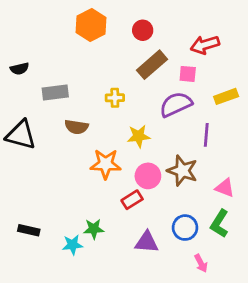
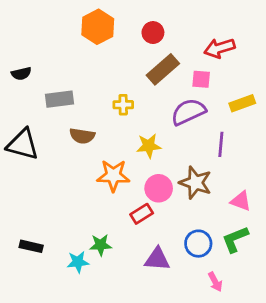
green L-shape: (219, 224) -> (235, 239), turned 36

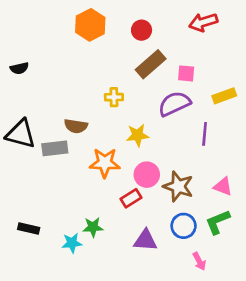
red arrow: (220, 48) -> (203, 22), moved
gray rectangle: (59, 99) -> (55, 148), moved
brown star: (195, 183) -> (178, 186), moved

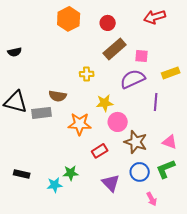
pink circle: (147, 175) -> (118, 122), moved
purple triangle: (145, 240) -> (111, 183), turned 42

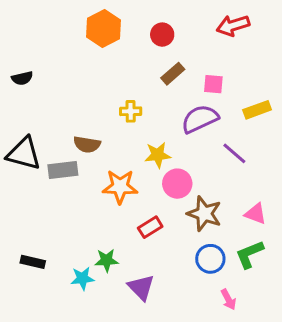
brown rectangle: (115, 49) -> (173, 74), size x0.7
purple line: (156, 102) -> (234, 153), turned -54
purple triangle: (111, 183) -> (141, 287), moved

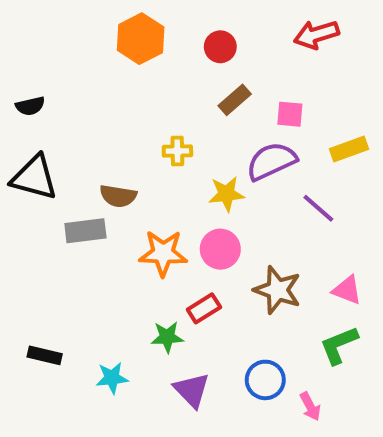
black triangle: (24, 153) -> (34, 178), moved
yellow star: (158, 155) -> (226, 194), moved
pink circle: (177, 184) -> (220, 249), moved
blue circle: (210, 259) -> (265, 380), moved
green star: (107, 260) -> (167, 337), moved

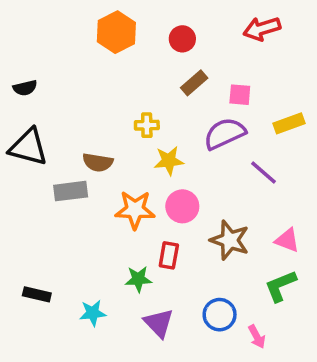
yellow star: (226, 194) -> (169, 161), moved
red rectangle: (204, 308) -> (169, 255), turned -48

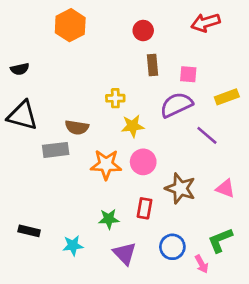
orange hexagon: (116, 32) -> (70, 25), moved
brown rectangle: (194, 83) -> (152, 65), turned -54
red rectangle: (169, 255) -> (145, 208), moved
green L-shape: (280, 286) -> (220, 240), moved

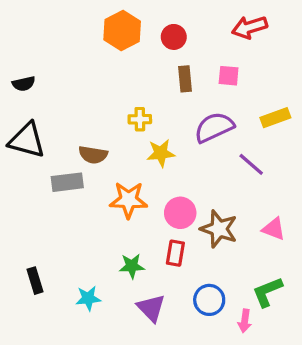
orange hexagon: (70, 25) -> (122, 30), moved
pink square: (188, 74) -> (229, 76), moved
pink circle: (143, 162) -> (180, 213), moved
black rectangle: (29, 231) -> (35, 281), turned 60
pink arrow: (202, 264) -> (245, 321), turned 36

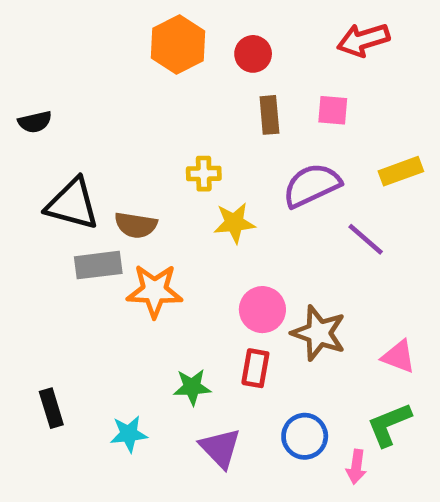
black triangle: (27, 140) -> (72, 204), moved
orange star: (129, 200) -> (155, 291), moved
pink triangle: (274, 229) -> (398, 357), moved

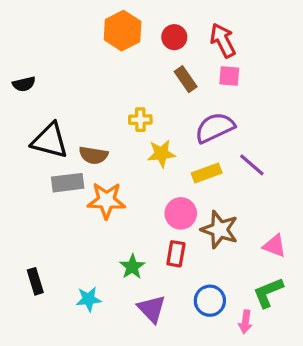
red arrow: (363, 40) -> (223, 40), moved, turned 80
brown rectangle: (269, 115) -> (186, 79), turned -30
yellow rectangle: (401, 171) -> (207, 173), moved
green star: (192, 387) -> (132, 267), turned -30

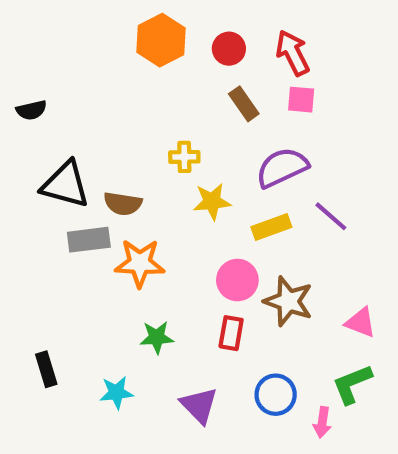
green star: (132, 267) -> (157, 337), moved, turned 30

